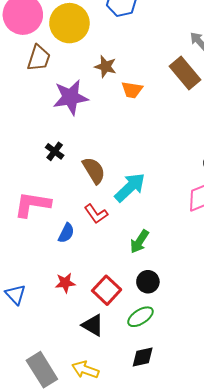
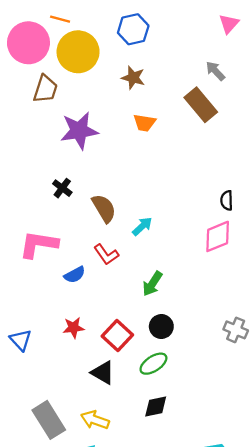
brown star: (106, 67) -> (133, 78), moved
cyan arrow: (130, 187) -> (142, 226), size x0.6
blue semicircle: (66, 233) -> (75, 275), turned 36

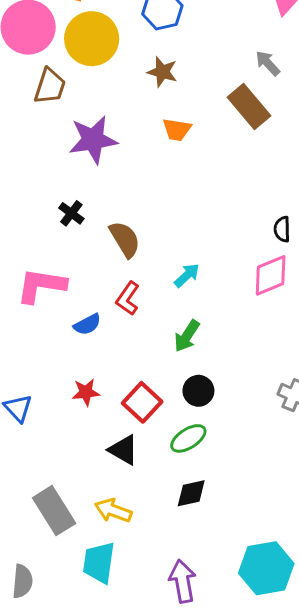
cyan arrow: (142, 226) -> (187, 275), moved
red L-shape: (106, 254) -> (128, 298), turned 70

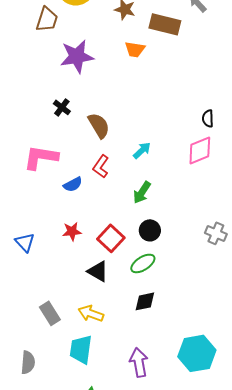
brown rectangle: (249, 106) -> (165, 24), moved, turned -36
gray rectangle: (54, 511) -> (50, 313), size x0.7

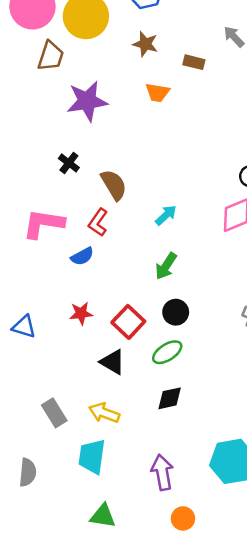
brown rectangle: (165, 24) -> (194, 62), size x0.6
red L-shape: (101, 166) -> (98, 222), moved
blue triangle: (25, 242) -> (24, 327), turned -30

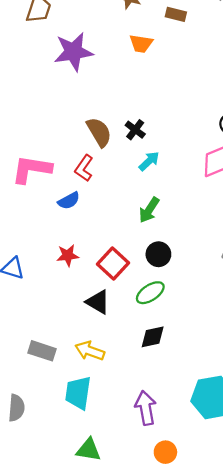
black cross: (69, 163) -> (135, 130), moved
gray rectangle: (54, 413) -> (42, 351), turned -40

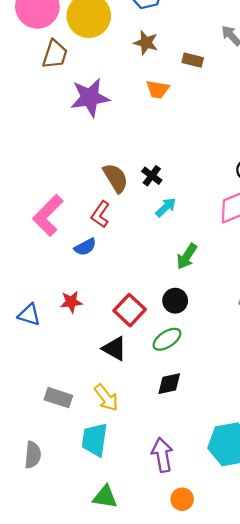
pink L-shape: (32, 169) -> (48, 215), turned -54
green arrow: (149, 210) -> (187, 256), moved
red star: (68, 255) -> (71, 302), moved
yellow arrow: (90, 351) -> (106, 398), turned -148

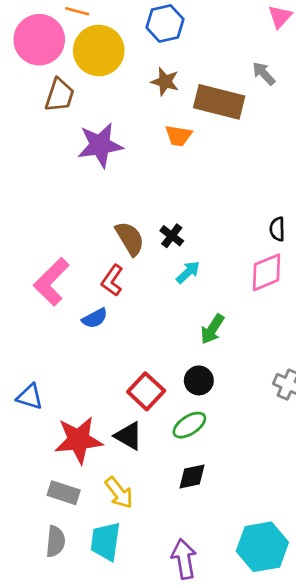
brown rectangle: (193, 60) -> (219, 102), size x2.0
red star: (71, 302) -> (78, 440), moved, size x1.8
gray semicircle: (33, 455) -> (55, 541), moved

